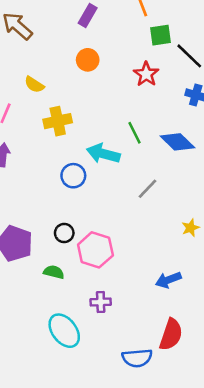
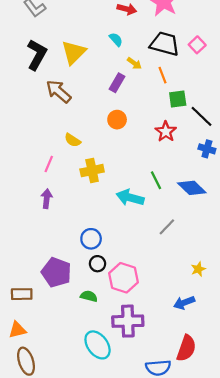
blue circle: (73, 176) -> (91, 239), moved
yellow star: (190, 228) -> (198, 269), moved
purple cross: (101, 302) -> (128, 321), size x1.8

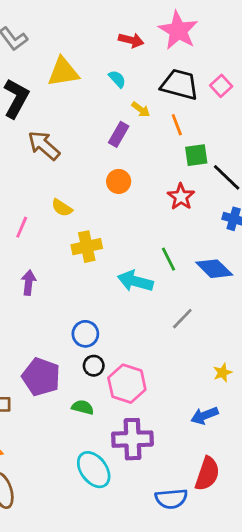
yellow triangle: (74, 52) -> (63, 72), moved, turned 36
pink line: (49, 164) -> (22, 227), moved

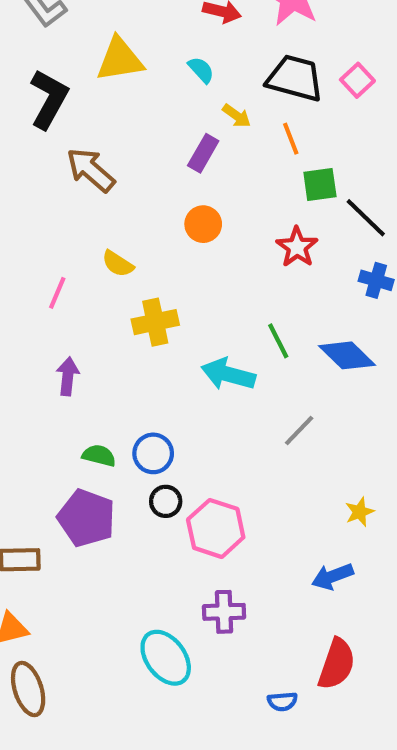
green semicircle: (83, 407) -> (99, 456), moved
purple cross: (132, 439) -> (224, 612), size x0.7
blue semicircle: (171, 499) -> (282, 701), size x0.6

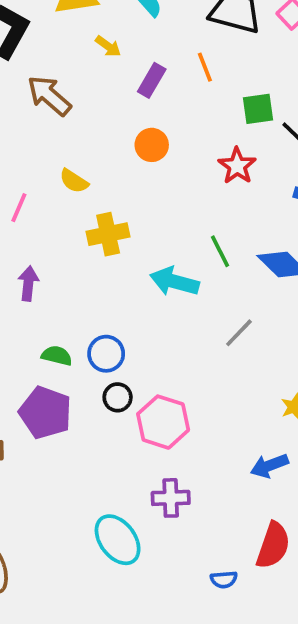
yellow arrow: (237, 116) -> (108, 46), moved
orange line: (291, 139) -> (205, 67), moved

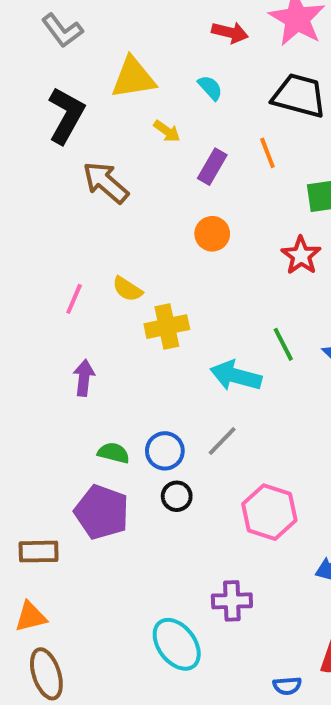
yellow semicircle: (74, 181) -> (127, 289), moved
gray line: (239, 333) -> (222, 441), moved
pink hexagon: (163, 422) -> (269, 512), moved

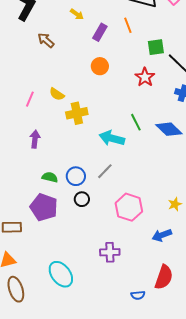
brown arrow: (106, 182) -> (46, 40), size x0.7
cyan ellipse: (177, 644) -> (61, 274), moved

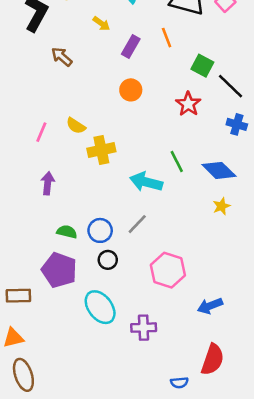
green square: (156, 47) -> (202, 66), turned 36
yellow star: (175, 204) -> (221, 206), moved
cyan ellipse: (61, 274) -> (100, 307), moved

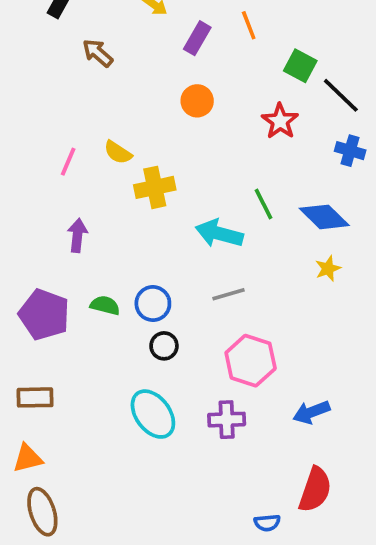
gray line: (137, 224) -> (228, 294), moved, turned 30
purple pentagon: (59, 270) -> (44, 315), moved
purple cross: (144, 328) -> (227, 420), moved

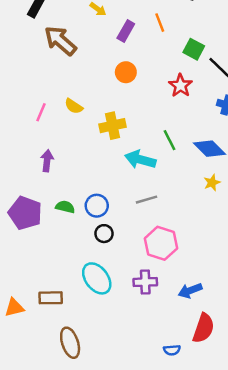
brown arrow: (98, 53) -> (60, 41), size x1.6
yellow cross: (155, 187) -> (112, 126), moved
brown rectangle: (35, 397) -> (51, 298), moved
blue arrow: (311, 412) -> (190, 291), moved
brown ellipse: (42, 512) -> (70, 343), moved

